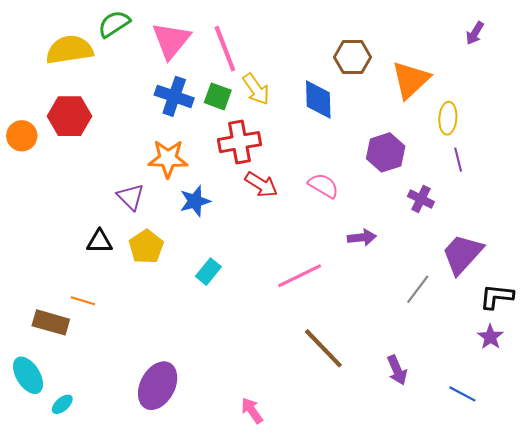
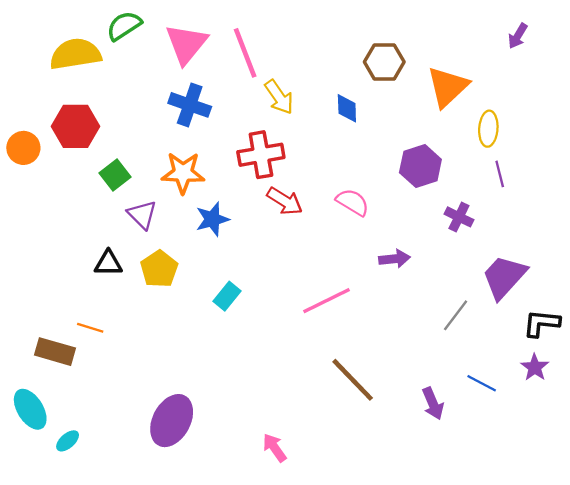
green square: (218, 96) -> (115, 175), moved, turned 32
blue diamond: (318, 100) -> (347, 108), size x0.7
blue line: (462, 394) -> (482, 383), moved

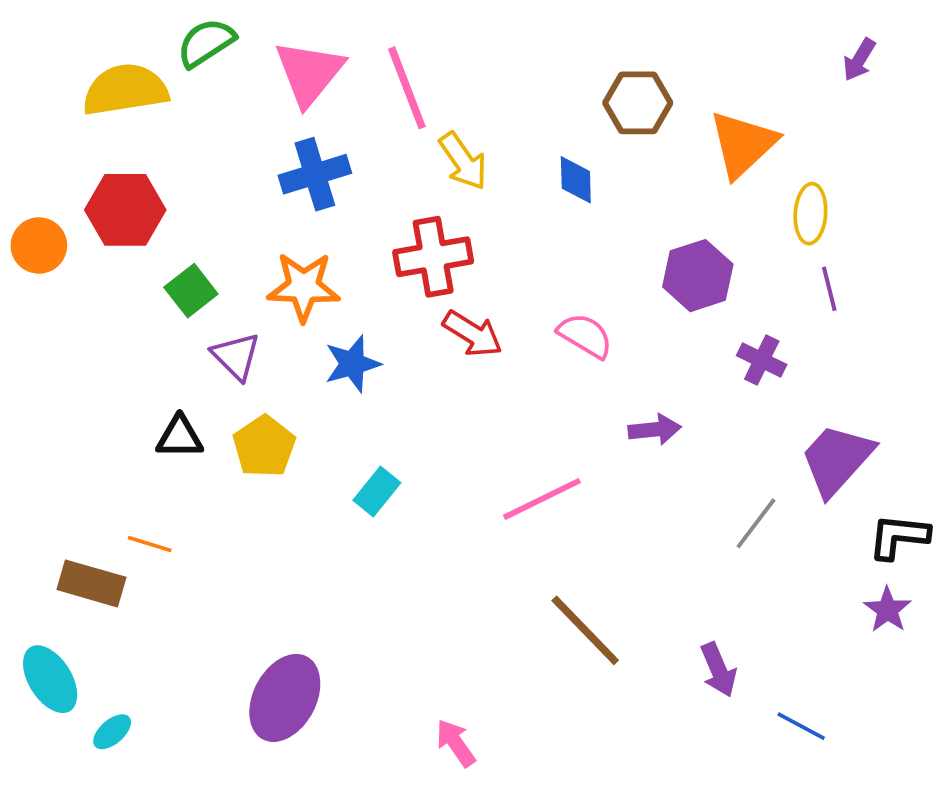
blue cross: (190, 105) -> (315, 174), turned -36
blue line: (482, 383) -> (801, 726), moved

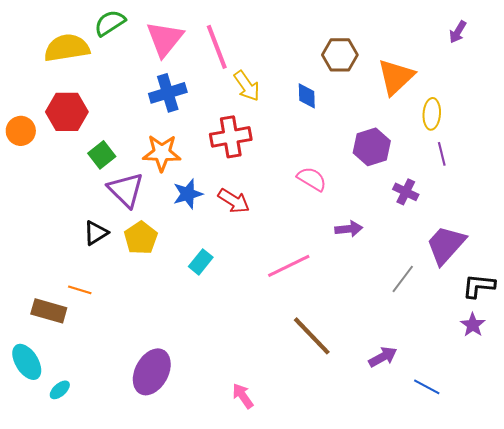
red arrow: (473, 334) -> (234, 201), moved
purple triangle: (236, 356) -> (126, 190), size x1.4
black triangle: (180, 437) -> (96, 233), turned -32
purple arrow: (718, 670) -> (383, 357), turned -96

